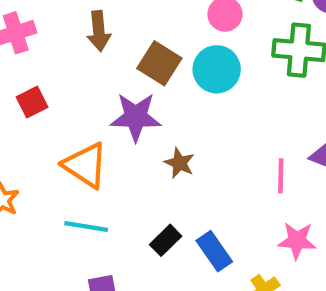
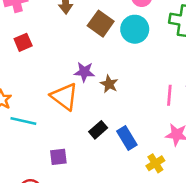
purple star: (136, 117) -> (84, 72), moved, size x0.7
orange triangle: (85, 165) -> (64, 97), moved
cyan line: (86, 227) -> (23, 121), moved

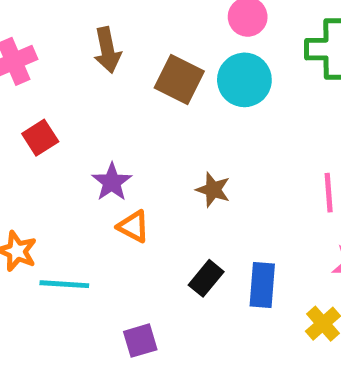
purple star: (84, 72) -> (112, 182), moved, turned -30
orange triangle: (64, 97) -> (133, 226), size x0.6
blue rectangle: (127, 138) -> (262, 285), turned 45

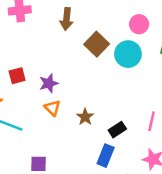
red square: (40, 138) -> (17, 76), moved
brown star: (213, 190) -> (85, 117), moved
black rectangle: (206, 278) -> (117, 130), moved

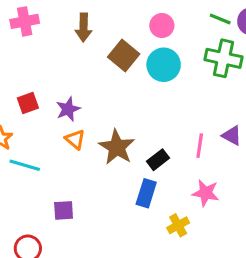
pink circle: (139, 24) -> (162, 26), moved
brown star: (85, 117) -> (117, 147), size x1.6

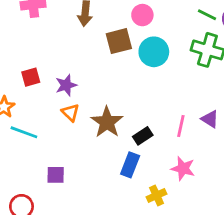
pink circle: (162, 26) -> (142, 15), moved
brown square: (124, 55) -> (119, 41), turned 32

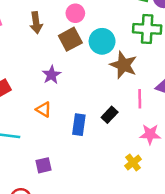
pink circle: (142, 15) -> (75, 13), moved
purple star: (66, 85) -> (51, 75), moved
brown star: (107, 122) -> (123, 65), moved
blue rectangle: (130, 165) -> (79, 125), moved

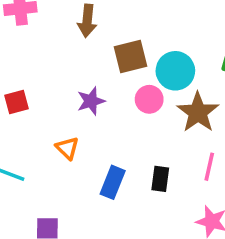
pink circle: (75, 13) -> (149, 99), moved
black rectangle: (110, 115) -> (160, 179), turned -49

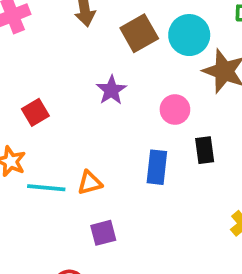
pink circle: (149, 99) -> (175, 109), moved
orange triangle: (67, 148) -> (90, 183), moved, turned -45

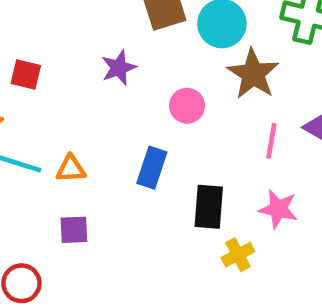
red square: (35, 112) -> (26, 74), turned 32
black rectangle: (205, 150) -> (209, 207), moved, size x1.4

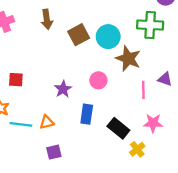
purple star: (119, 68) -> (63, 89), moved
black rectangle: (209, 207) -> (118, 128), turned -45

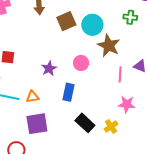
green cross: (150, 25) -> (130, 17), size x0.6
black rectangle: (118, 128) -> (85, 123), moved
purple square: (54, 152) -> (37, 124), size x1.6

